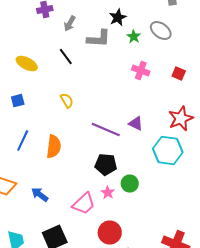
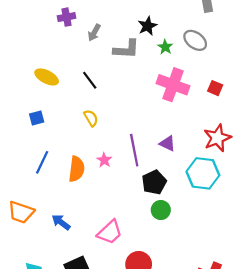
black line: (66, 56) -> (90, 80), moved
pink cross: (141, 70) -> (173, 85), size x1.6
purple line: (106, 130) -> (134, 150), turned 56
black pentagon: (106, 164) -> (154, 182), moved, turned -30
pink star: (108, 192) -> (104, 160), moved

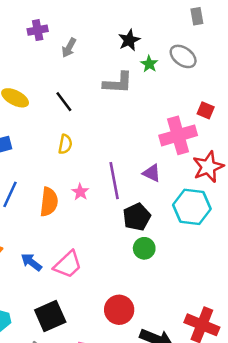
gray L-shape: (126, 49) -> (118, 83), moved
pink cross: (173, 85) -> (178, 135), moved, turned -36
yellow semicircle: (91, 118) -> (65, 144), turned 42
pink trapezoid: (110, 232) -> (68, 265), moved

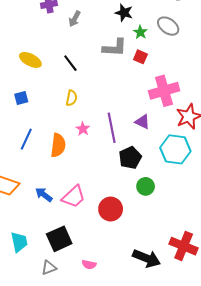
black star: (129, 40) -> (124, 13), turned -30
red square: (206, 110) -> (140, 57), moved
pink star: (80, 192) -> (83, 129), moved
green circle: (144, 248) -> (146, 186), moved
red circle: (119, 310) -> (111, 209), moved

